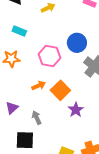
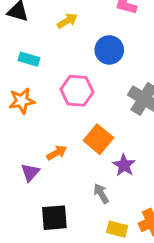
blue circle: (77, 43) -> (109, 50), moved
orange arrow: (39, 86) -> (57, 153), moved
gray arrow: (37, 118) -> (101, 194), moved

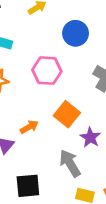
gray arrow: (101, 194) -> (70, 163), size x1.5

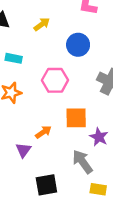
orange square: (67, 114) -> (76, 118), turned -35

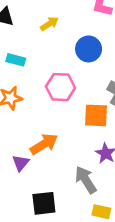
orange square: (76, 118) -> (96, 115), moved
orange arrow: (43, 132) -> (44, 144), size x1.5

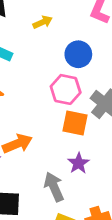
pink hexagon: (61, 87) -> (66, 89), moved

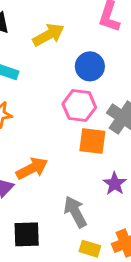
yellow arrow: (43, 22) -> (48, 35), size x1.5
purple star: (79, 163) -> (115, 184), moved

